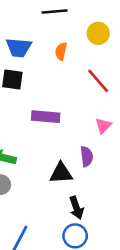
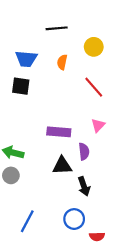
purple rectangle: (46, 117) -> (59, 132), moved
black arrow: (76, 208) -> (84, 186), moved

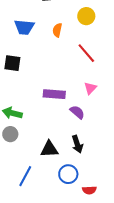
black square: (21, 86) -> (12, 63), moved
purple semicircle: (84, 151) -> (77, 112), turned -42
black triangle: (62, 166) -> (49, 149), moved

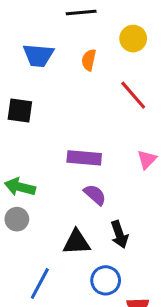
pink triangle: (90, 88) -> (147, 159), moved
purple semicircle: (77, 112) -> (95, 195), moved

